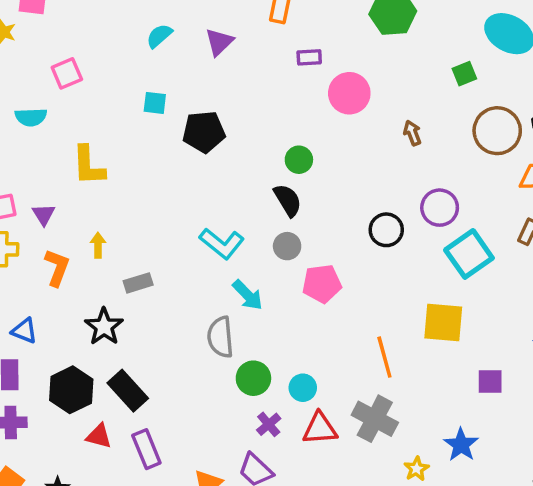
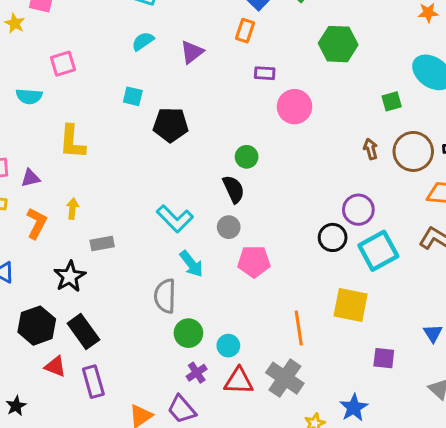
brown arrow: (412, 133) -> (371, 149), moved
purple triangle: (44, 214) -> (30, 178), turned 42
black circle: (386, 230) -> (333, 237), moved

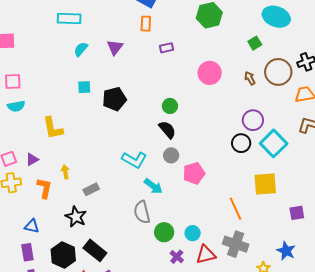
pink square: (63, 64) -> (13, 81), moved, turned 30
pink circle: (295, 107) -> (210, 73), moved

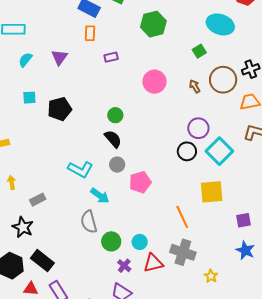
blue star: (286, 251) -> (245, 250), moved

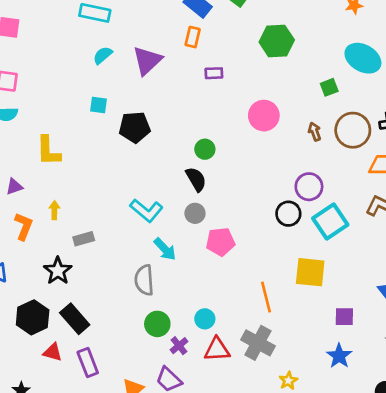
purple triangle: (59, 57) -> (147, 61), size x1.4
green circle: (111, 241) -> (157, 324), moved

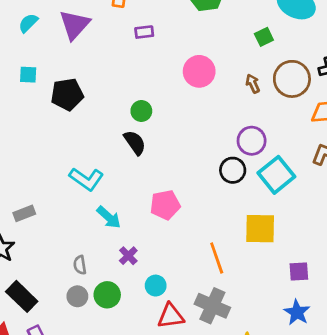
gray circle: (195, 213) -> (77, 296), moved
gray semicircle: (144, 280) -> (80, 265), moved, size x0.6
purple cross: (179, 346) -> (128, 256), moved

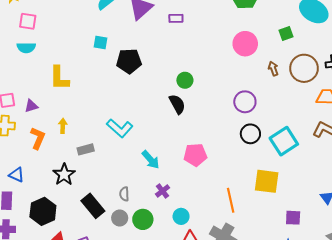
purple rectangle: (144, 32) -> (176, 18), moved
pink circle: (199, 71) -> (245, 44), moved
purple circle: (252, 141) -> (245, 102), moved
cyan L-shape: (86, 179) -> (120, 128), moved
black rectangle: (22, 296) -> (93, 206), moved

